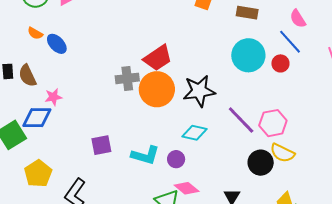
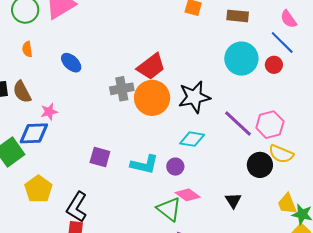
orange semicircle: (35, 33) -> (27, 49), turned 56
blue ellipse: (57, 44) -> (71, 63), moved
purple square: (101, 145) -> (100, 157), turned 30

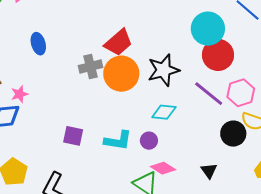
blue ellipse: (71, 63) -> (38, 44), turned 35
red circle: (274, 65) -> (218, 55), moved, size x1.8

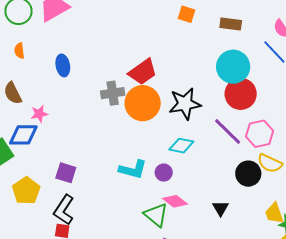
purple square: (73, 136) -> (66, 173), moved

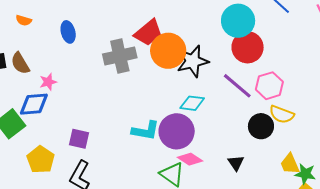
orange semicircle: (19, 51) -> (24, 20), turned -63
gray cross: (113, 93) -> (120, 56), size x1.4
orange circle: (143, 103) -> (168, 51), moved
purple circle: (164, 173) -> (177, 131), size x2.0

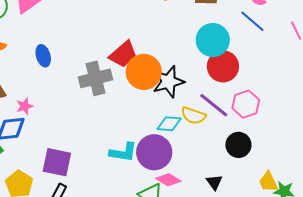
yellow semicircle: (282, 114) -> (193, 115), moved
purple square: (79, 139) -> (57, 162), size x1.4

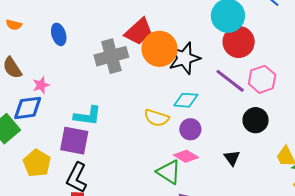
yellow semicircle: (193, 115) -> (157, 118), moved
cyan L-shape: (123, 152) -> (88, 116), moved
purple circle: (154, 152) -> (190, 129), moved, size x0.6

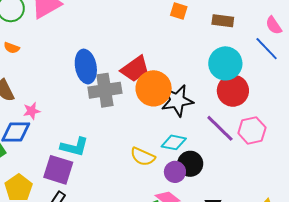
blue ellipse: (59, 34) -> (86, 67), moved, size x1.5
black circle: (256, 120) -> (190, 164), moved

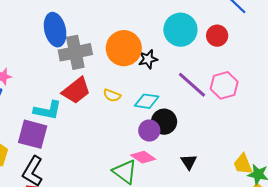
cyan circle: (225, 63) -> (180, 30), moved
red trapezoid: (135, 69) -> (76, 91), moved
red circle: (233, 91) -> (217, 36), moved, size x0.7
black star: (177, 101) -> (148, 59), size x0.6
yellow semicircle: (143, 157) -> (112, 95), moved, size x0.7

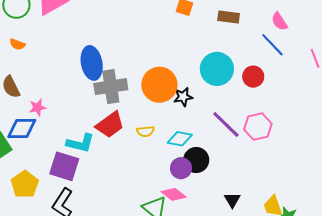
yellow semicircle: (112, 95) -> (145, 131), turned -30
black triangle: (189, 162) -> (232, 200), moved

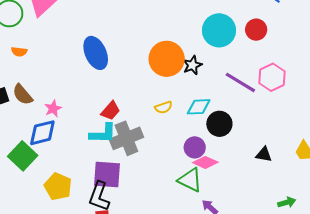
gray cross: (111, 87) -> (126, 138), moved
red trapezoid: (110, 125) -> (111, 111), moved, size x0.7
purple square: (64, 166) -> (107, 174), moved
purple circle: (181, 168) -> (195, 147), moved
black triangle: (232, 200) -> (264, 154), turned -36

